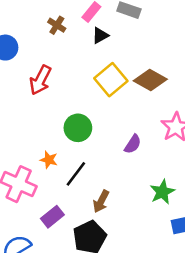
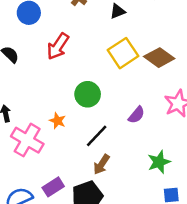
black line: (76, 174) -> (97, 136), moved
purple rectangle: (52, 217) -> (53, 187), moved

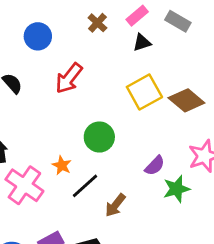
black line: (97, 136) -> (85, 186), moved
green star: (159, 162) -> (176, 189), moved
brown arrow: (101, 164) -> (115, 205), moved

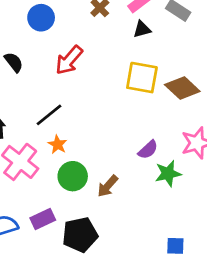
yellow square: (144, 92) -> (142, 78), turned 36
green circle: (99, 137) -> (73, 176), moved
black line: (85, 186) -> (49, 115), moved

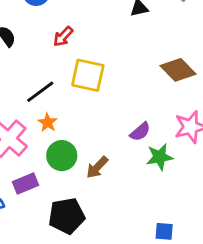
red arrow: (69, 60) -> (63, 36), size x0.7
yellow square: (142, 78) -> (88, 75), moved
purple rectangle: (43, 219) -> (25, 184), moved

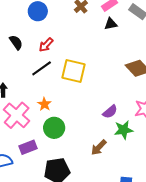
red arrow: (63, 36) -> (46, 45), moved
black line: (40, 92) -> (42, 68), moved
brown arrow: (97, 167) -> (99, 147), moved

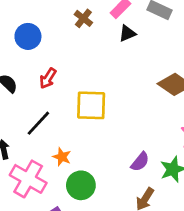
black line: (42, 68) -> (38, 123), moved
purple semicircle: (110, 112) -> (140, 162), moved

